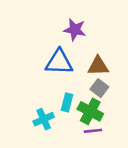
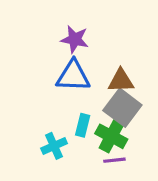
purple star: (75, 30) -> (75, 39), moved
gray square: (99, 88) -> (122, 108), size x1.6

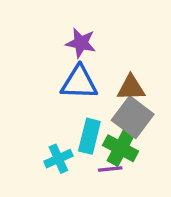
cyan rectangle: (83, 125) -> (89, 136), size x1.4
purple line: (114, 160) -> (110, 169), moved

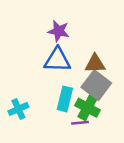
cyan cross: (58, 159) -> (18, 109), moved

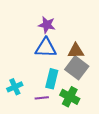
green cross: (88, 108) -> (70, 97), moved
purple line: (80, 123) -> (42, 98), moved

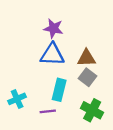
gray square: (77, 68) -> (88, 77), size x0.7
green cross: (70, 97) -> (92, 110), moved

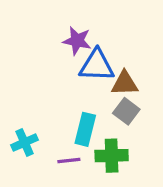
blue triangle: (52, 55) -> (97, 65), moved
green cross: (92, 110) -> (112, 156), moved, turned -30

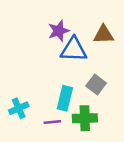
purple star: (77, 41) -> (59, 31), turned -30
brown triangle: (125, 83) -> (104, 35), moved

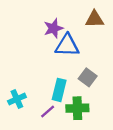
brown triangle: (104, 35) -> (94, 19), moved
purple line: (52, 122) -> (48, 112), turned -35

